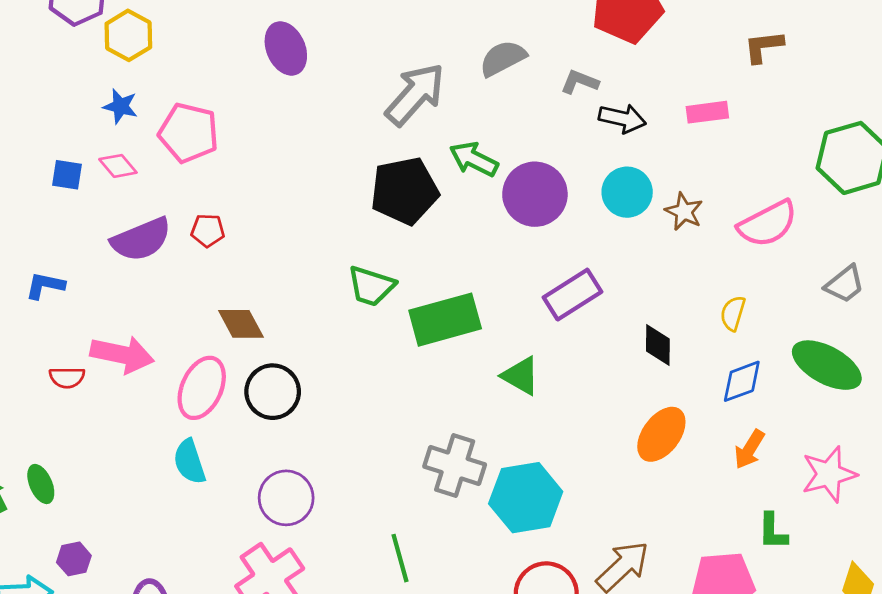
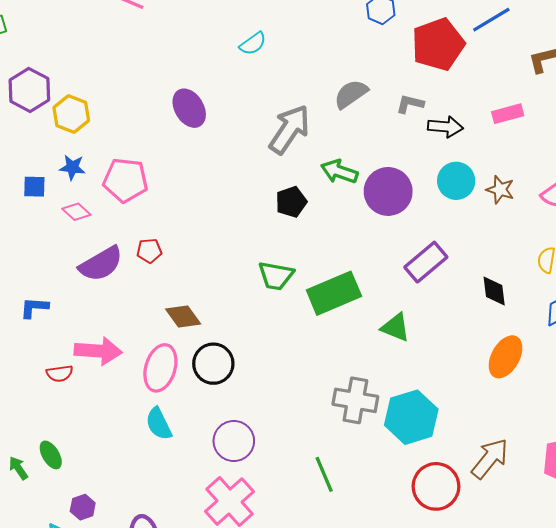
blue square: (67, 175) -> (34, 187), moved
black pentagon: (405, 191) -> (291, 202), size x0.6

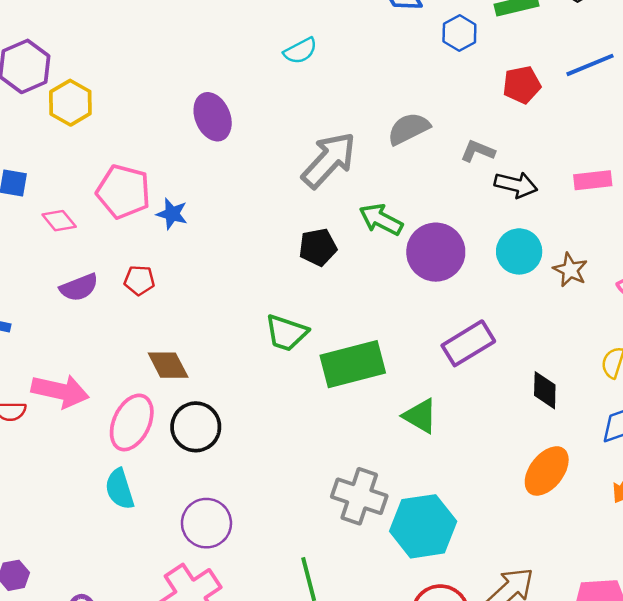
red pentagon: (438, 44) -> (522, 85), size x0.6
blue star: (72, 167) -> (172, 214), moved
purple semicircle: (101, 264) -> (79, 287), size x0.7

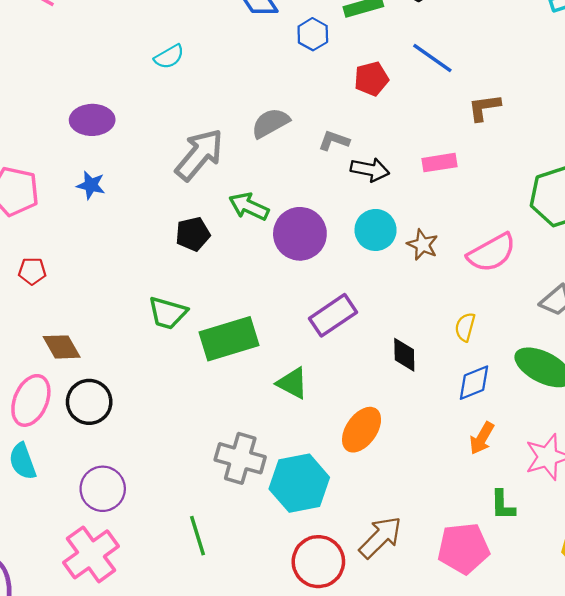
blue line: (590, 65) -> (432, 58), turned 60
purple ellipse: (213, 117) -> (92, 120), turned -66
blue star: (172, 214) -> (91, 185), moved
orange ellipse: (547, 471) -> (362, 430), moved

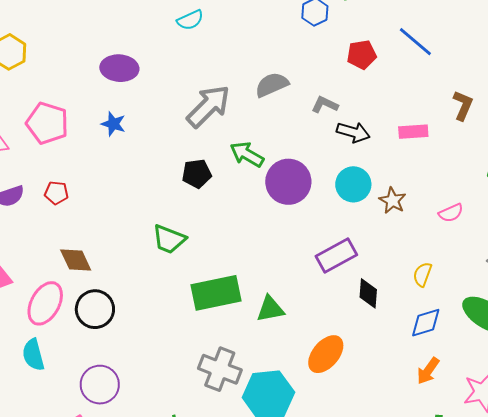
brown L-shape: (484, 107) -> (463, 105), moved, turned 116
pink semicircle: (492, 253) -> (451, 213), size x0.6
purple rectangle: (333, 315) -> (336, 256), moved
green rectangle: (229, 339) -> (216, 293), moved
green triangle: (292, 383) -> (270, 309), turned -44

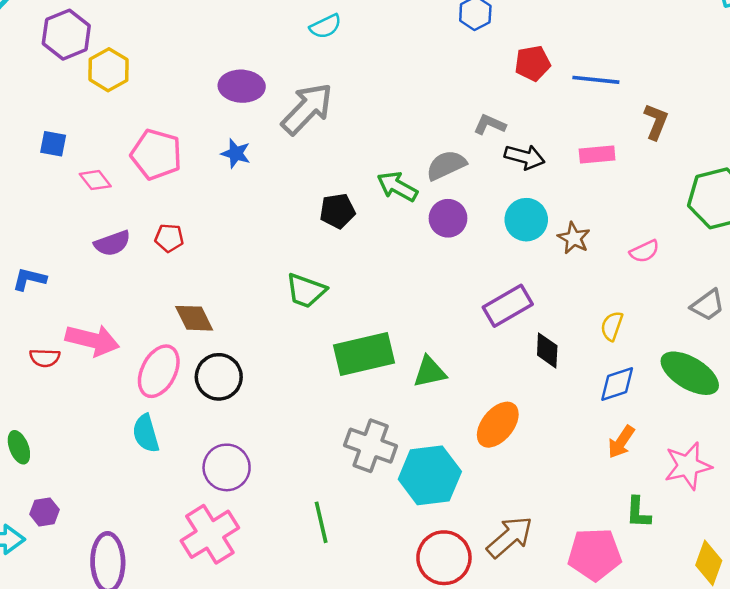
blue line: (415, 42) -> (596, 80), moved, turned -33
gray semicircle: (272, 85) -> (446, 165), moved
gray arrow: (208, 106) -> (307, 109), moved
purple circle: (288, 182) -> (448, 218), size x0.7

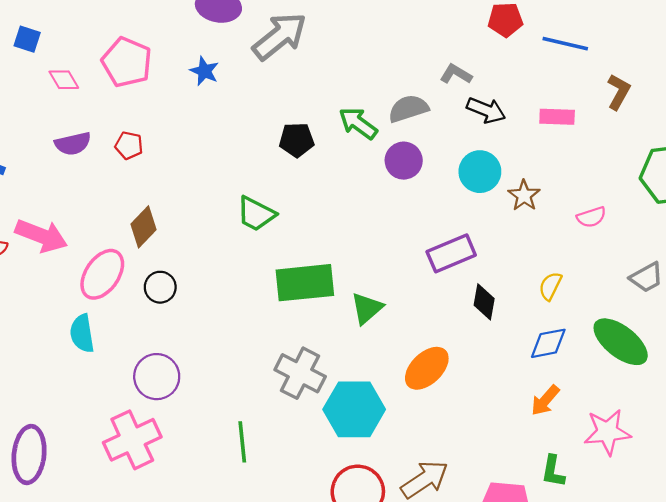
brown diamond: (194, 318) -> (143, 227), turned 63
green triangle: (430, 372) -> (367, 308), turned -36
black circle: (219, 377) -> (160, 287), size x0.7

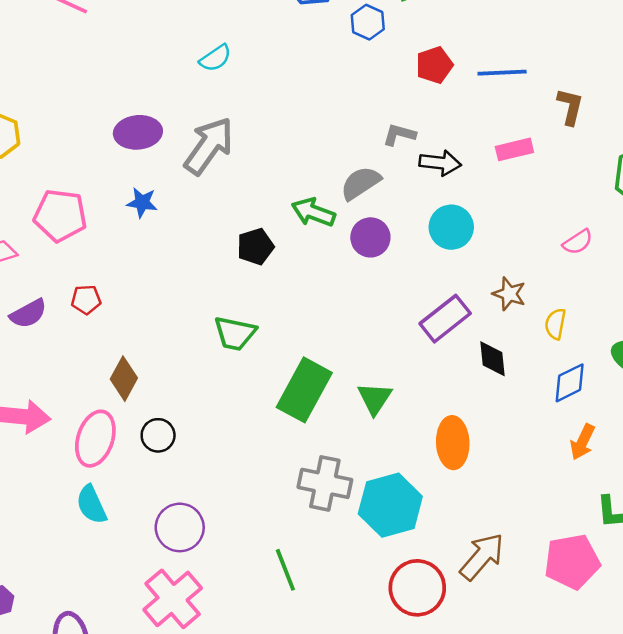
brown star: (524, 195) -> (509, 294), moved
green rectangle: (305, 283) -> (304, 390), turned -40
orange ellipse: (427, 368) -> (453, 443), turned -33

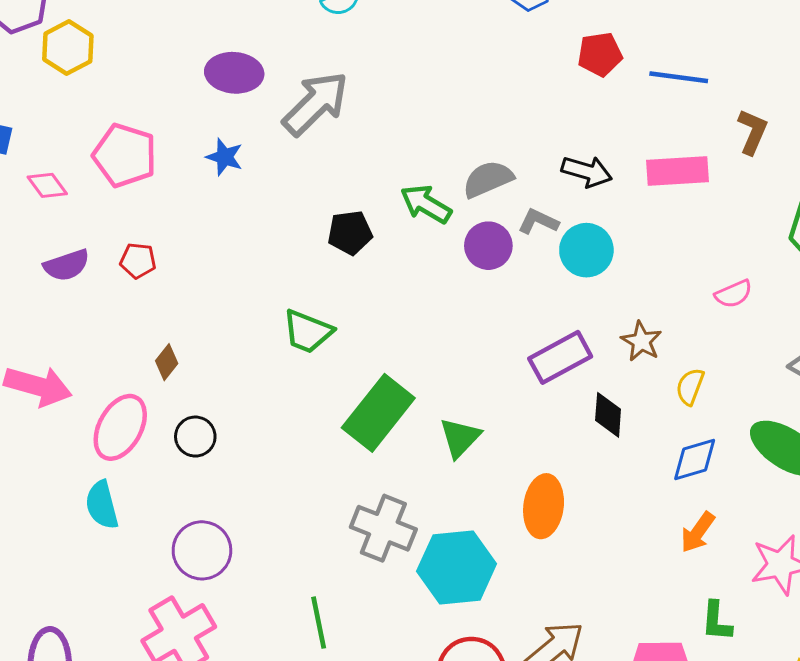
gray L-shape: (399, 135) -> (538, 221), moved
pink rectangle: (514, 149) -> (677, 171), size x1.4
brown diamond: (124, 379) -> (167, 362), size x0.7

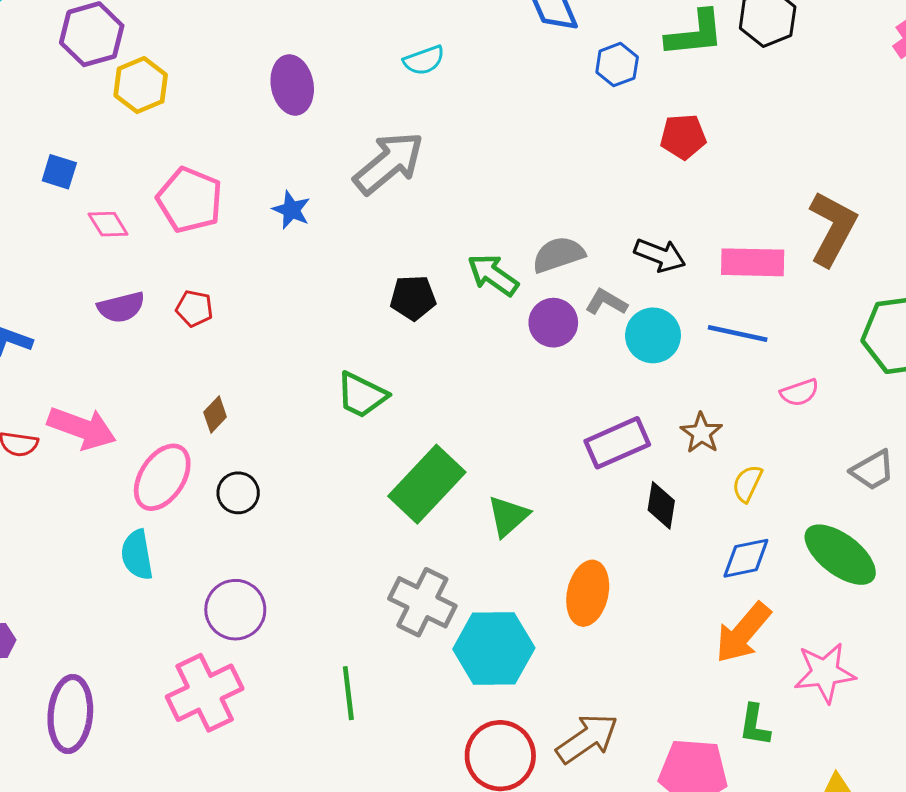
purple ellipse: (234, 73) -> (292, 85), moved, turned 70
blue line: (679, 77) -> (738, 334), moved
brown L-shape: (753, 132) -> (832, 228), size x1.6
orange arrow: (698, 532) -> (743, 633), size x1.5

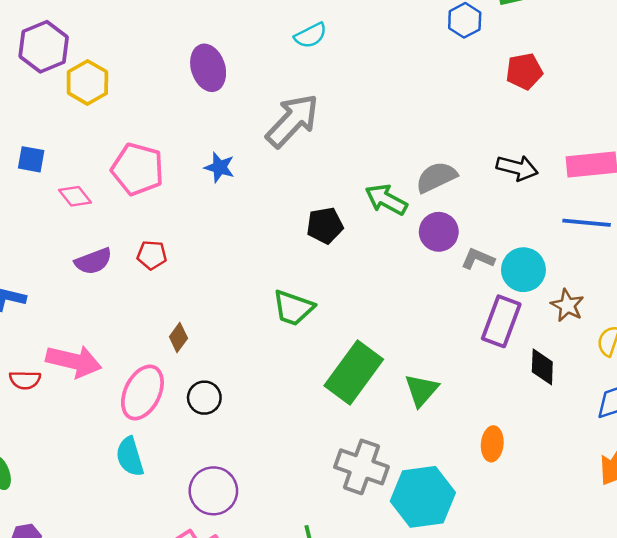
gray L-shape: (606, 302) -> (478, 259), moved
cyan circle: (653, 335) -> (523, 270), moved
purple rectangle: (617, 443) -> (501, 321), turned -39
orange ellipse: (588, 593) -> (492, 444), size x0.7

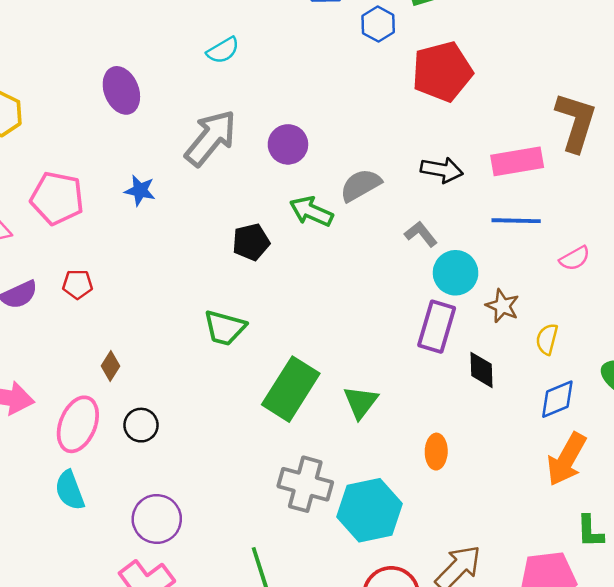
red pentagon: (524, 71) -> (442, 72), size x1.6
purple circle: (439, 232) -> (288, 144), moved
gray L-shape: (478, 259) -> (421, 234), moved, turned 32

